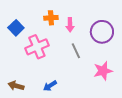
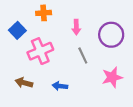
orange cross: (51, 18) -> (44, 13), moved
brown arrow: (16, 86) -> (24, 83), moved
blue arrow: (50, 86) -> (60, 86), moved, turned 40

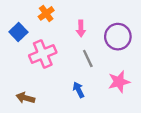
orange cross: (44, 13) -> (46, 13), turned -32
brown arrow: (24, 83) -> (25, 98), moved
blue arrow: (60, 86) -> (79, 90), moved, turned 56

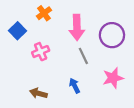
pink arrow: (81, 29) -> (77, 27), size x1.6
pink cross: (43, 54) -> (41, 52), size x0.7
brown arrow: (25, 98) -> (38, 93), moved

